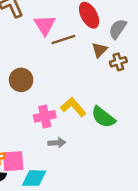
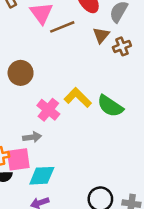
pink cross: (45, 116) -> (48, 110), turned -35
gray arrow: (57, 143) -> (32, 137), moved

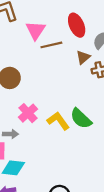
yellow L-shape: (78, 98) -> (58, 121), moved

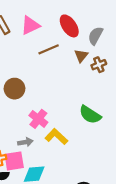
pink triangle: (36, 30) -> (30, 25), moved, turned 42
yellow L-shape: (58, 121) -> (56, 137), moved

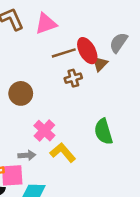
red ellipse: (69, 26) -> (87, 51), moved
brown cross: (99, 65) -> (73, 78), moved
green semicircle: (90, 115) -> (103, 132), turned 35

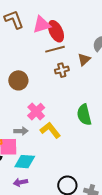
red ellipse: (87, 51) -> (56, 31), moved

